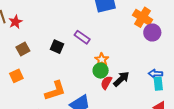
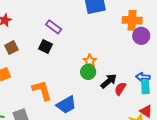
orange cross: (143, 17) -> (132, 20), turned -30
purple rectangle: (82, 37) -> (54, 27), moved
red semicircle: (106, 83) -> (120, 89), moved
orange L-shape: (55, 91) -> (42, 90), turned -90

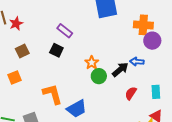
orange star: (90, 61) -> (92, 63), moved
blue arrow: (143, 77) -> (137, 62), moved
black arrow: (109, 81) -> (120, 70), moved

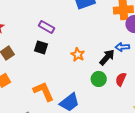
green circle: (99, 76) -> (99, 79), moved

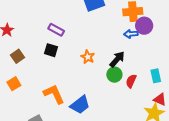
blue arrow: (122, 47) -> (131, 34), moved
green circle: (99, 79) -> (114, 75), moved

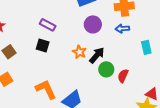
purple circle: (144, 26) -> (93, 24), moved
black arrow: (117, 59) -> (97, 55), moved
cyan rectangle: (156, 76) -> (146, 47), moved

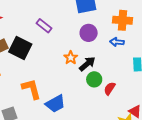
black square: (43, 45) -> (20, 48), moved, size x1.6

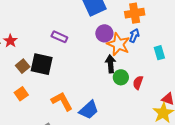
blue arrow: (117, 42) -> (134, 36), turned 120
orange star: (71, 58) -> (118, 44), moved, size x1.6
black arrow: (87, 64) -> (110, 64), turned -42

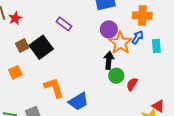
cyan rectangle: (159, 53) -> (156, 46), moved
black square: (42, 64) -> (41, 47), turned 30

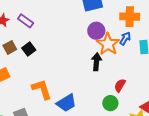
purple rectangle: (64, 24) -> (26, 21), moved
black square: (41, 47) -> (29, 49), size x0.6
green circle: (116, 76) -> (110, 103), moved

